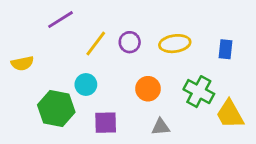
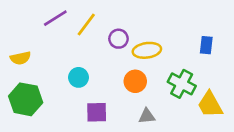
yellow line: (96, 44) -> (86, 25), moved
yellow ellipse: (175, 44) -> (147, 50), moved
green hexagon: (56, 108) -> (26, 99), moved

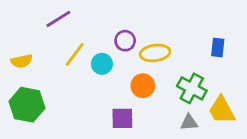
yellow line: (86, 25) -> (75, 54), moved
cyan circle: (79, 77) -> (102, 64), moved
purple square: (97, 112) -> (122, 118), moved
gray triangle: (147, 116) -> (189, 122), moved

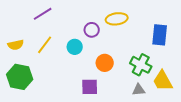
blue rectangle: (218, 48) -> (160, 35), size x1.5
yellow ellipse: (155, 53) -> (117, 19), moved
yellow line: (75, 54) -> (45, 45), moved

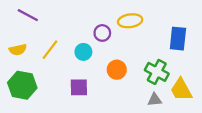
purple line: (43, 14) -> (28, 15), moved, turned 60
purple square: (90, 87) -> (79, 87), moved

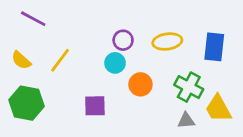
yellow ellipse: (130, 21) -> (167, 41), moved
yellow semicircle: (18, 50) -> (21, 60), turned 54
cyan circle: (83, 52) -> (115, 63), moved

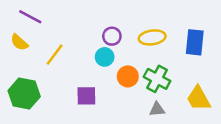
yellow semicircle: (21, 60) -> (19, 42), moved
green cross: (189, 87) -> (157, 79), moved
gray triangle: (186, 121) -> (157, 109), moved

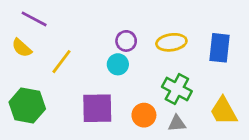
orange circle: (128, 76) -> (144, 115), moved
purple square: (86, 96) -> (97, 108), size x1.4

